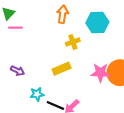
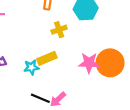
cyan star: (37, 94) -> (31, 67), moved

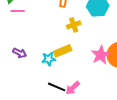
pink star: (89, 63) -> (101, 55), turned -30

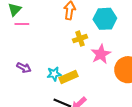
yellow rectangle: (63, 51) -> (69, 77), moved
pink star: (101, 55) -> (101, 54), moved

